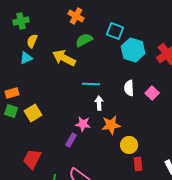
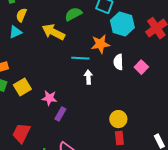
pink star: (83, 124) -> (49, 98), moved
orange star: (111, 125) -> (100, 44), moved
red rectangle: (138, 164) -> (119, 138), moved

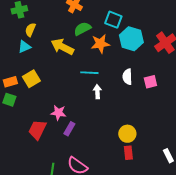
orange star: (100, 44) -> (100, 44), moved
pink square: (141, 67) -> (150, 82), turned 32
yellow square: (22, 87) -> (31, 79), moved
red trapezoid: (21, 133) -> (37, 130), moved

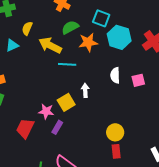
yellow semicircle: (30, 30) -> (27, 28), moved
cyan line: (89, 73) -> (67, 64), moved
yellow square: (31, 79) -> (66, 102), moved

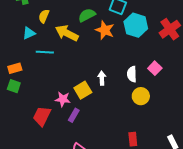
orange star: (88, 42) -> (105, 30), turned 30
cyan line: (67, 64) -> (45, 52), moved
white semicircle: (115, 75) -> (132, 74), moved
pink square: (138, 80) -> (155, 68), turned -32
yellow circle: (115, 132) -> (141, 96), moved

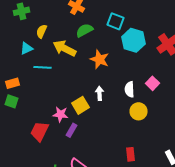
orange star: (105, 30) -> (100, 59), moved

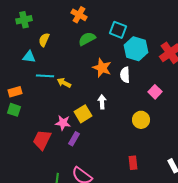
cyan triangle: (26, 48) -> (29, 57), turned 32
yellow arrow: (64, 48) -> (64, 83), moved, size x0.6
white semicircle: (130, 89) -> (125, 75), moved

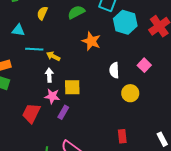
yellow semicircle: (44, 40) -> (42, 13), moved
white semicircle: (125, 75) -> (114, 70), moved
white arrow: (102, 102) -> (49, 75), moved
yellow square: (83, 114) -> (72, 87), turned 30

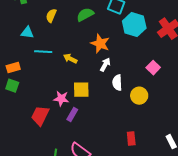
yellow arrow: (53, 56) -> (70, 59), moved
white semicircle: (114, 70) -> (117, 83), moved
white arrow: (49, 75) -> (105, 65), moved, turned 32

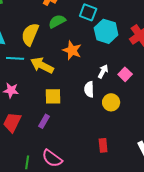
yellow semicircle: (51, 16) -> (30, 34), moved, size x1.6
yellow arrow: (70, 59) -> (42, 65), size x1.6
white arrow: (105, 65) -> (103, 71), moved
pink star: (61, 99) -> (11, 90), moved

